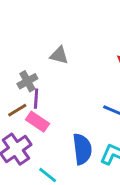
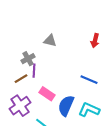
pink rectangle: (38, 122) -> (47, 94), moved
blue semicircle: (82, 149) -> (66, 106), turned -150

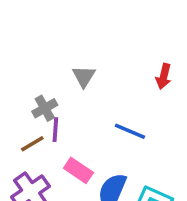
gray triangle: (50, 41) -> (84, 76), turned 48
blue line: (89, 80) -> (130, 131), moved

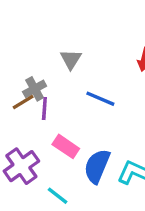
blue line: (130, 131) -> (100, 99), moved
brown line: (32, 144) -> (23, 102), moved

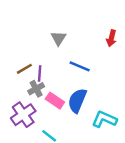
gray cross: (35, 89) -> (36, 89), moved
blue semicircle: (97, 166) -> (77, 101), moved

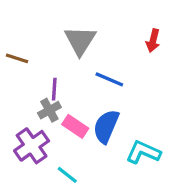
gray triangle: (58, 38) -> (80, 41), size x1.5
brown line: (24, 69) -> (17, 58), moved, turned 49

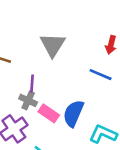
blue line: (109, 79) -> (101, 75), moved
gray cross: (49, 110) -> (28, 100), turned -36

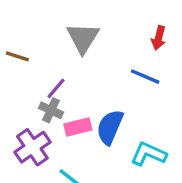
purple line: (32, 84) -> (56, 88), turned 36
pink rectangle: (49, 113) -> (78, 127), turned -48

